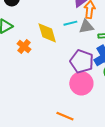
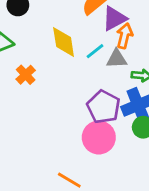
cyan line: (70, 23) -> (95, 51), turned -32
yellow diamond: (47, 33) -> (64, 42), moved

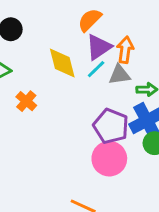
purple triangle: (114, 18) -> (99, 47), moved

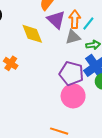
purple triangle: (99, 47) -> (56, 20), turned -36
cyan line: (96, 69) -> (88, 23), moved

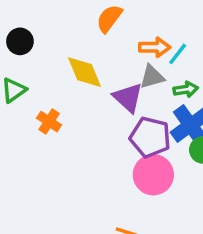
orange arrow: (75, 19) -> (155, 47), turned 90
purple triangle: (56, 20) -> (128, 98), moved

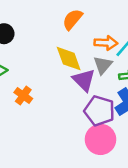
yellow diamond: (84, 72) -> (69, 59), moved
gray triangle: (152, 77) -> (103, 65), turned -36

